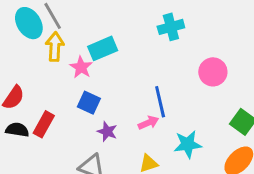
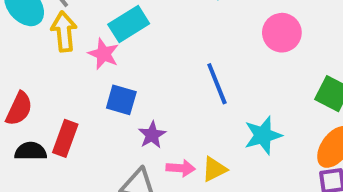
pink arrow: (148, 123) -> (181, 168), moved, turned 36
purple star: (107, 132) -> (152, 135), turned 30

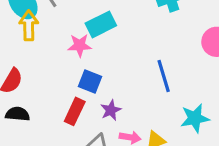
yellow arrow: (64, 32) -> (29, 25), moved
pink star: (103, 54) -> (80, 45), turned -30
red rectangle: (65, 138) -> (75, 111), moved

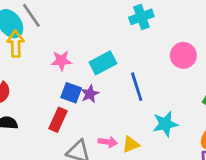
cyan rectangle: (101, 24) -> (103, 63), moved
purple star: (111, 110) -> (90, 94), moved

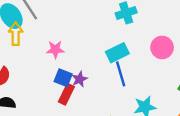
cyan rectangle: (103, 63) -> (117, 53), moved
red rectangle: (58, 120) -> (66, 94), moved

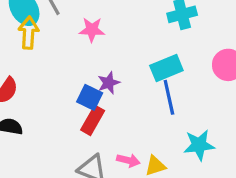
pink star: (55, 50) -> (92, 30), moved
purple star: (80, 79) -> (109, 83), moved

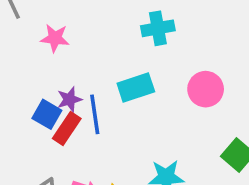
blue line: (169, 97) -> (95, 114), moved
red rectangle: (93, 120) -> (67, 128), moved

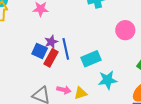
cyan rectangle: (136, 88) -> (91, 59), moved

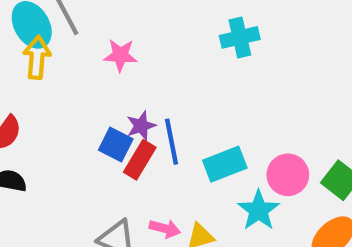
pink circle: (125, 30) -> (288, 175), moved
cyan star: (108, 80) -> (259, 210), turned -30

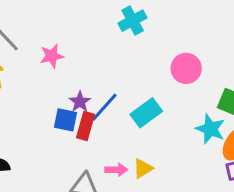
blue line: (172, 142) -> (104, 107), turned 68
pink circle: (288, 175) -> (186, 68), moved
cyan star: (259, 210) -> (210, 129), moved

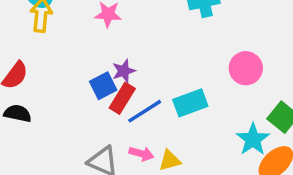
blue line: (104, 107) -> (145, 111), moved
blue square: (66, 120) -> (103, 86), turned 35

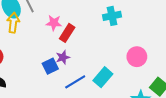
red rectangle: (122, 98) -> (67, 33), moved
cyan rectangle: (190, 103) -> (103, 77), turned -30

